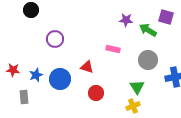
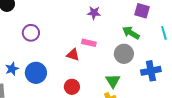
purple star: (126, 20) -> (94, 13), moved
green arrow: (148, 30) -> (131, 33), moved
red triangle: (87, 67) -> (73, 55), moved

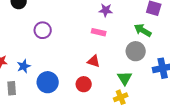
pink rectangle: (89, 43) -> (99, 32), moved
red triangle: (73, 55) -> (94, 61), moved
blue circle: (36, 73) -> (48, 82), moved

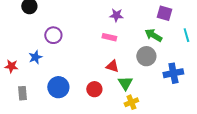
red triangle: (94, 61) -> (112, 66), moved
blue star: (24, 66) -> (35, 57), moved
green triangle: (125, 78) -> (125, 83), moved

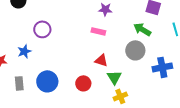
gray rectangle: (22, 93) -> (19, 83), moved

